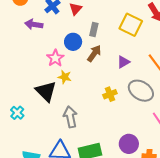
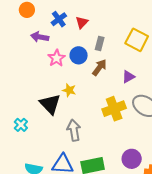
pink star: (55, 58) -> (56, 58), moved
yellow cross: (110, 94) -> (114, 109), size x1.6

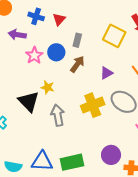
blue cross: (59, 19) -> (36, 16), turned -35
gray arrow: (74, 130) -> (58, 115), moved

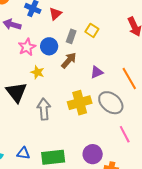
yellow square: (114, 36) -> (92, 30), moved, size x0.6
yellow star: (48, 87) -> (37, 72), moved
blue triangle: (42, 161) -> (23, 153), size x0.6

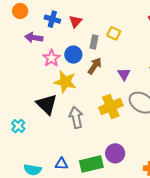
yellow star: (37, 72) -> (65, 82), size x1.6
purple triangle: (97, 72) -> (124, 74), turned -32
purple circle: (93, 154) -> (115, 153), moved

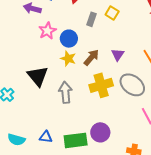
blue circle: (73, 55) -> (69, 39), moved
brown arrow: (95, 66) -> (91, 57), moved
yellow star: (65, 82) -> (68, 59), moved, size x0.7

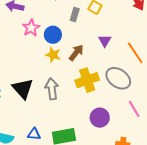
purple triangle: (118, 55) -> (105, 41), moved
black triangle: (38, 76) -> (23, 89), moved
purple circle: (100, 132) -> (100, 118), moved

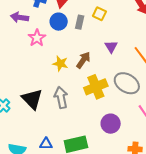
blue circle: (53, 35) -> (59, 22), moved

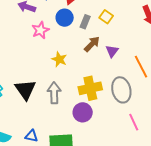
brown arrow: (83, 60) -> (92, 44), moved
gray ellipse: (127, 83) -> (121, 90), turned 35
purple circle: (111, 124) -> (83, 112), moved

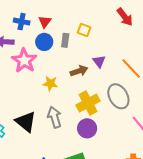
pink star: (40, 30) -> (24, 60), size x1.4
brown arrow: (92, 44) -> (79, 71), moved, turned 42

